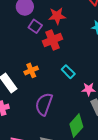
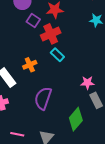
cyan rectangle: (68, 72) -> (57, 55), moved

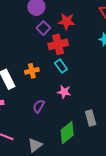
pink star: (87, 83) -> (64, 92), moved
purple semicircle: (43, 98) -> (39, 106), size x0.6

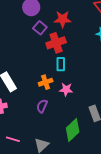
cyan rectangle: (61, 66) -> (61, 64), turned 40
orange cross: (32, 71) -> (46, 82), moved

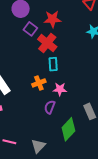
red cross: (56, 43) -> (47, 43), turned -30
purple semicircle: (42, 106) -> (50, 107), moved

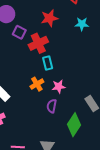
red star: (52, 19) -> (49, 18), moved
red cross: (47, 43) -> (38, 43), turned 36

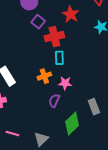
red star: (49, 18) -> (71, 14), turned 30

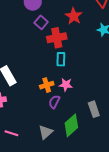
orange cross: (44, 76) -> (47, 85), moved
gray triangle: (41, 139) -> (46, 132), moved

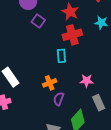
red cross: (57, 38) -> (72, 35), moved
pink star: (66, 85) -> (87, 81), moved

